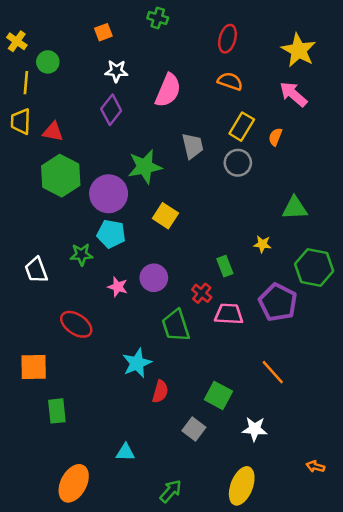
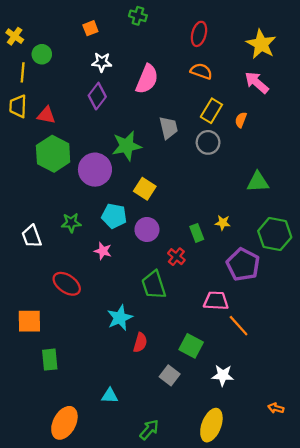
cyan pentagon: (111, 234) -> (114, 216), moved
yellow star: (262, 244) -> (223, 223), moved
purple circle: (154, 278) -> (147, 229), moved
pink trapezoid: (229, 314) -> (216, 301), moved

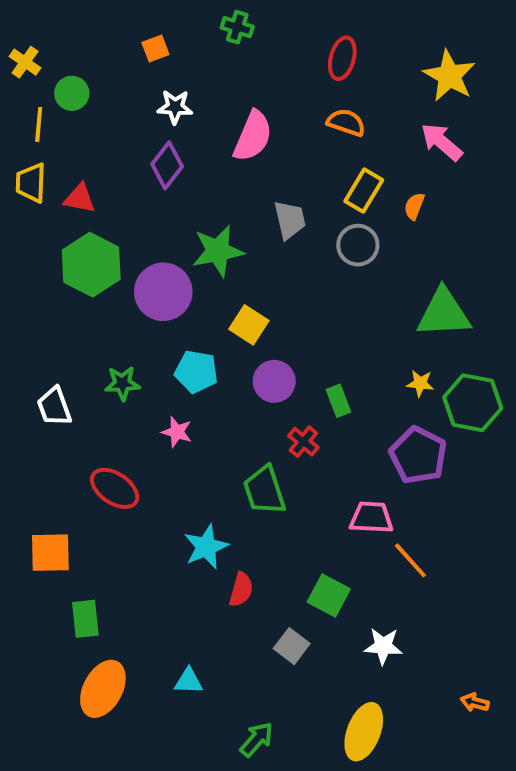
green triangle: (258, 182) -> (444, 313), size x1.4
yellow star: (223, 223) -> (420, 383), moved
purple circle: (147, 229) -> (274, 381), moved
orange ellipse: (64, 423) -> (103, 689), moved

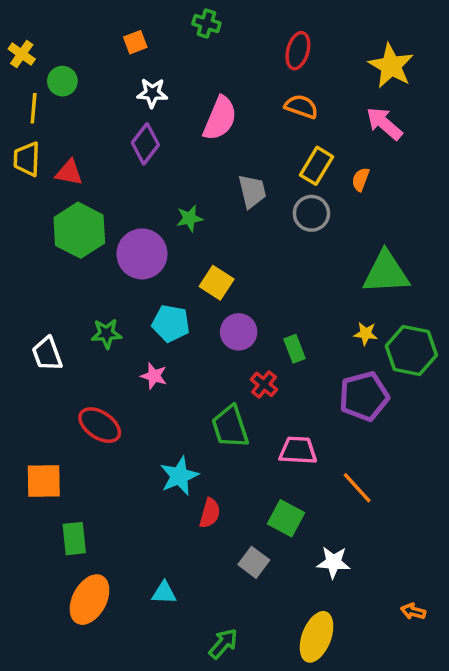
green star: (218, 251) -> (189, 218), size x0.6
purple pentagon: (418, 455) -> (364, 396), turned 30
pink trapezoid: (372, 518) -> (298, 450), moved

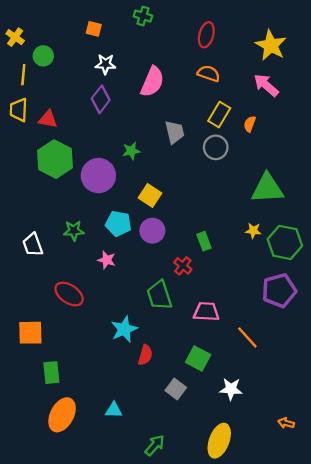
orange square: (135, 42) -> (94, 29), turned 35
purple circle: (239, 332) -> (152, 231), moved
purple pentagon: (364, 396) -> (279, 290), moved

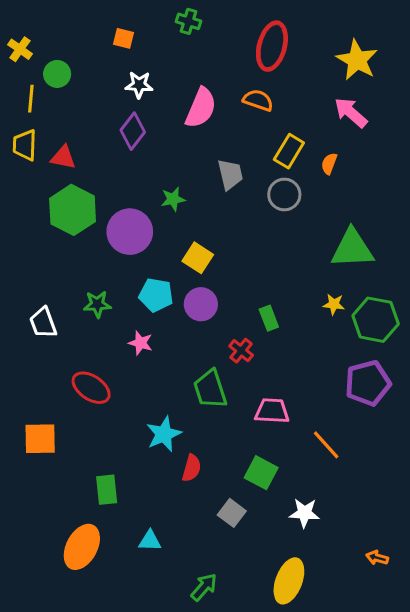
red ellipse: (206, 35) -> (272, 46), size x1.4
orange semicircle: (209, 73) -> (258, 100), moved
green rectangle: (51, 373) -> (107, 490), moved

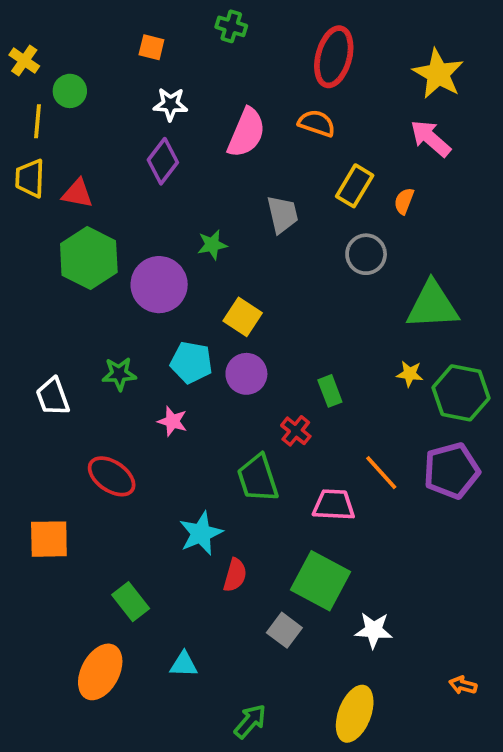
gray circle: (284, 194) -> (366, 254), moved
orange line: (326, 445) -> (381, 473), moved
green square: (261, 473) -> (320, 581), size x1.4
green rectangle: (107, 490) -> (131, 602), turned -32

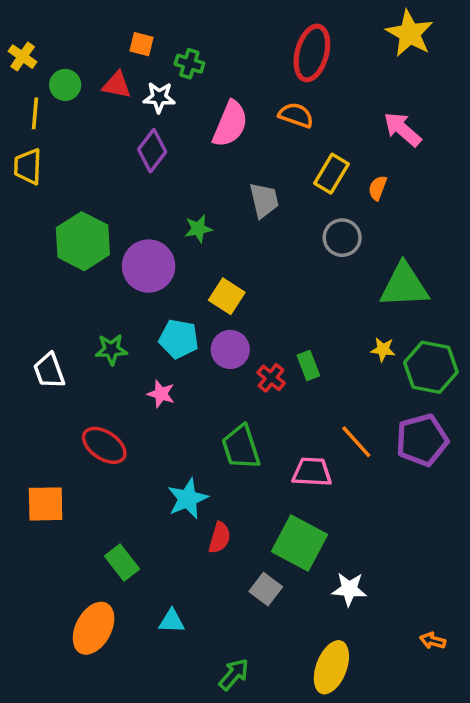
green cross: (231, 26) -> (189, 64), moved
yellow star: (438, 74) -> (410, 33), moved
red triangle: (77, 193) -> (117, 85), moved
red cross: (296, 431) -> (271, 378), moved

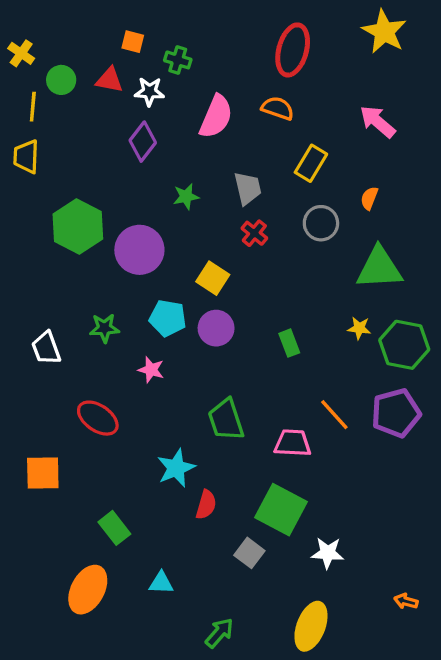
orange semicircle: (378, 188) -> (369, 198), moved
green star: (198, 229) -> (186, 197), moved
red cross: (271, 378) -> (254, 233), moved

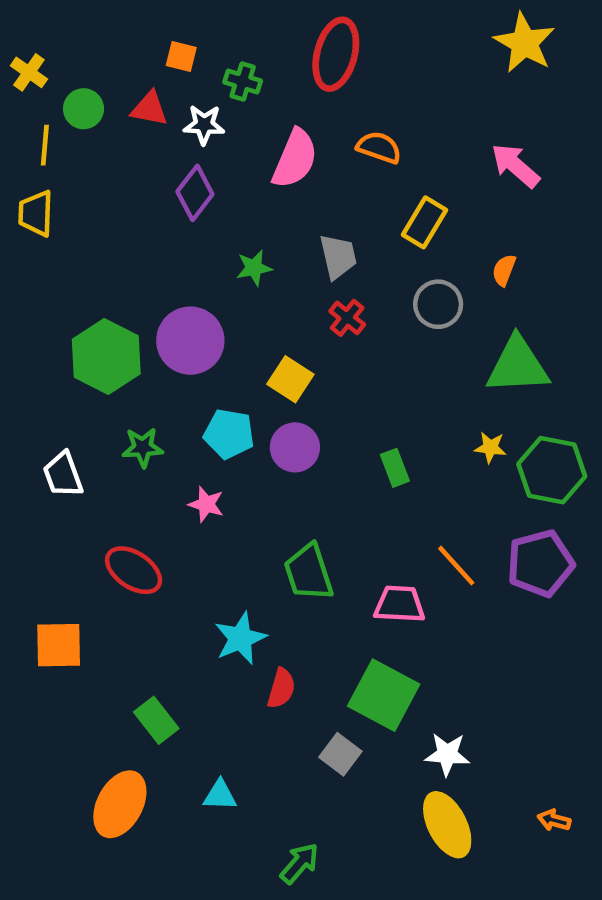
red ellipse: (293, 50) -> (336, 54), moved
green hexagon: (78, 227) -> (106, 356), moved
yellow ellipse: (311, 626) -> (447, 825), moved, turned -48

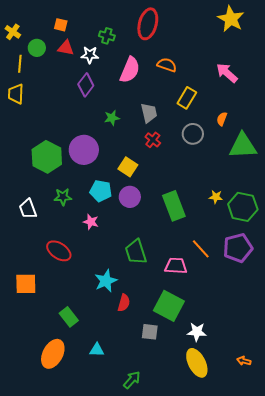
orange square: (181, 56) -> (61, 25), moved
green triangle: (518, 366) -> (243, 146), moved
green rectangle: (395, 468) -> (174, 206), size x1.8
gray square: (340, 754) -> (150, 332), turned -30

